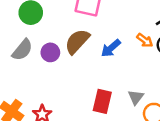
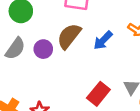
red rectangle: (102, 101) -> (98, 94), turned 30

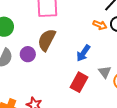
blue arrow: (103, 40) -> (83, 53), moved

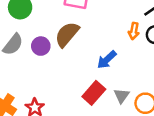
orange arrow: (100, 25) -> (134, 31), turned 64
gray triangle: (105, 72) -> (122, 96), moved

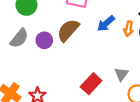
blue arrow: (107, 60) -> (106, 24), moved
gray triangle: (122, 96) -> (121, 74), moved

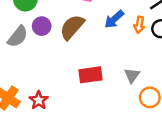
purple circle: (44, 40) -> (42, 26), moved
red rectangle: (91, 84) -> (90, 75), moved, turned 40

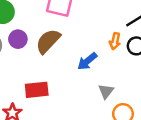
blue arrow: (114, 19) -> (87, 61), moved
red rectangle: (90, 75) -> (37, 90), moved

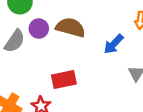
brown semicircle: (48, 41) -> (71, 27), turned 68

